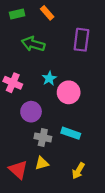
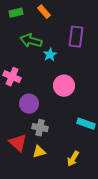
cyan star: (49, 78) -> (50, 55), moved
cyan rectangle: (71, 133) -> (86, 124), moved
red triangle: (18, 170) -> (18, 143), moved

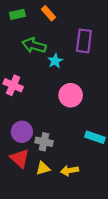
purple circle: (29, 104) -> (22, 132), moved
yellow arrow: (73, 159) -> (70, 171), moved, turned 49

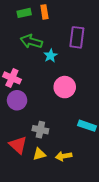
orange rectangle: (48, 13) -> (44, 12), turned 32
green rectangle: (17, 14) -> (24, 13), moved
purple circle: (22, 132) -> (17, 100), moved

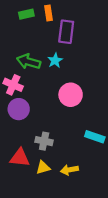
purple rectangle: (77, 37) -> (66, 32), moved
green arrow: (31, 41) -> (29, 62), moved
red triangle: (18, 145) -> (20, 158), turned -36

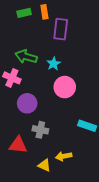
cyan star: (55, 60) -> (54, 64), moved
purple circle: (19, 109) -> (27, 103), moved
yellow triangle: (43, 168) -> (44, 165), moved, turned 40

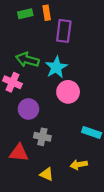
cyan star: (54, 64) -> (56, 67), size x1.5
yellow arrow: (64, 156) -> (79, 165), moved

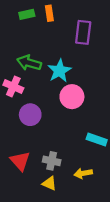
purple rectangle: (64, 31) -> (83, 32), moved
gray cross: (42, 137) -> (52, 161), moved
red triangle: (19, 153) -> (20, 161), turned 42

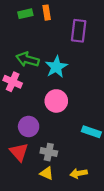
pink circle: (72, 97) -> (56, 101), moved
purple circle: (30, 115) -> (29, 127), moved
yellow arrow: (83, 173) -> (79, 173), moved

